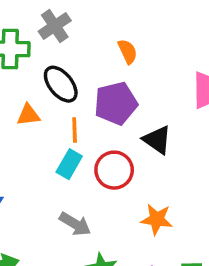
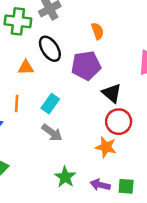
orange line: (75, 130) -> (17, 103), moved
red circle: (114, 170) -> (119, 122), moved
gray arrow: (75, 224) -> (52, 133), moved

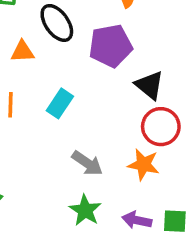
gray arrow: (52, 133) -> (87, 163), moved

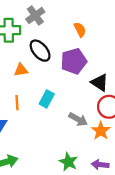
gray arrow: (87, 163) -> (78, 119), moved
orange star: (143, 165) -> (101, 131), turned 30

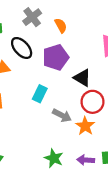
gray cross: (35, 15) -> (32, 17), moved
cyan rectangle: (47, 99) -> (40, 94), moved

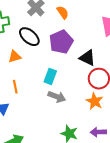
gray arrow: (62, 115) -> (57, 97), moved

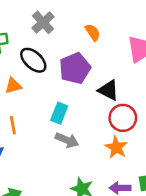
orange semicircle: (63, 12) -> (93, 32), moved

